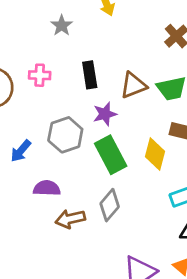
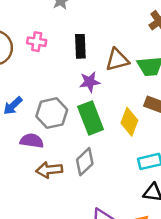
gray hexagon: (65, 135) -> (52, 113), moved

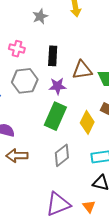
gray hexagon: (52, 113) -> (25, 81), moved
green rectangle: (91, 118) -> (55, 116), turned 40
gray diamond: (85, 162) -> (62, 155), moved

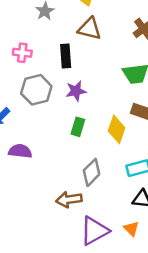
brown triangle: (82, 70) -> (90, 29), moved, turned 30
green rectangle: (55, 116) -> (78, 127), size x0.6
brown arrow: (17, 156) -> (69, 200), moved

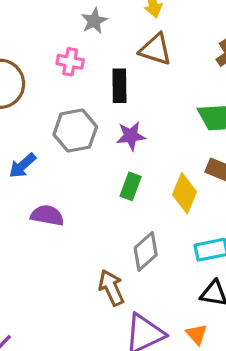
pink cross: (22, 53) -> (70, 62), moved
brown arrow: (69, 200) -> (111, 288), turned 70

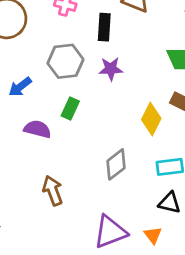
green rectangle: (131, 186) -> (70, 108), moved
brown arrow: (111, 288) -> (53, 191), moved

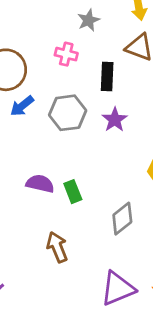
purple star: (111, 69) -> (115, 120), turned -30
blue arrow: (20, 87) -> (22, 106), moved
green rectangle: (70, 108) -> (73, 192), moved, turned -45

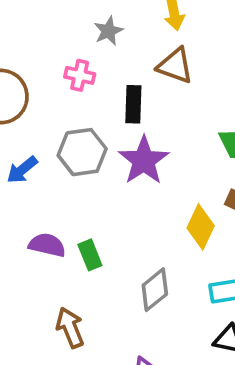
blue arrow: (22, 106) -> (22, 170), moved
purple star: (115, 120) -> (144, 160), size x1.5

